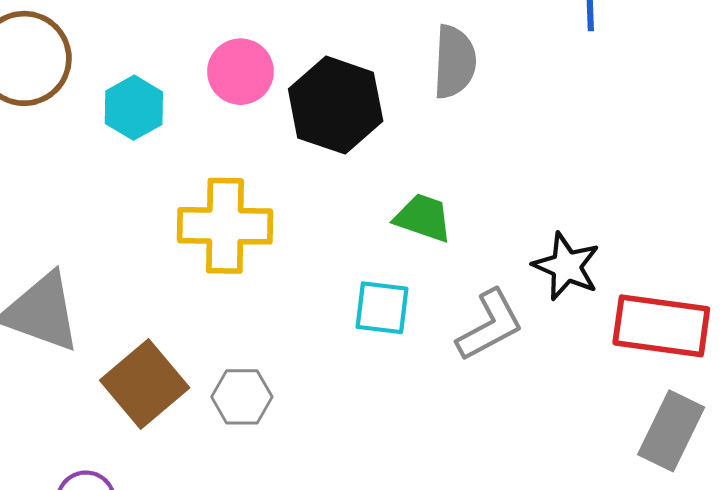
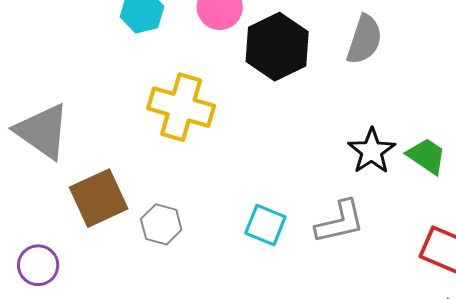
green trapezoid: (423, 218) -> (427, 156), moved
black star: (566, 266) -> (372, 151), moved
cyan square: (382, 308) -> (265, 225), moved

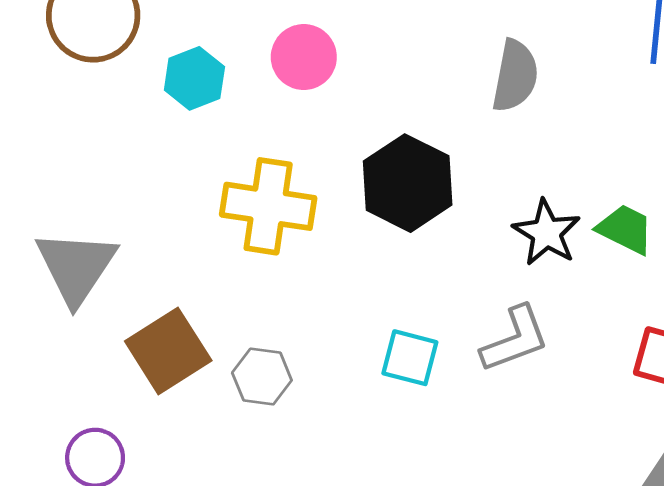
black hexagon: (277, 47) -> (408, 183), moved
gray triangle: (43, 131) -> (76, 267), turned 36

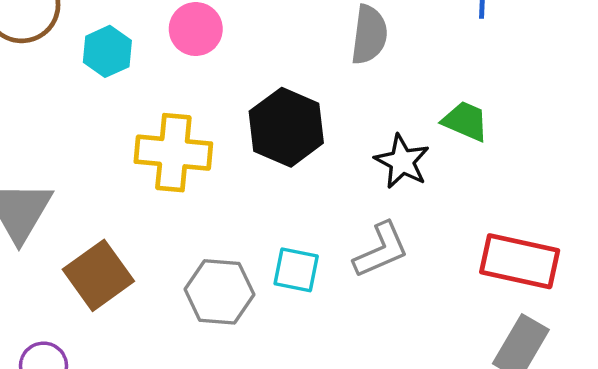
green trapezoid: (625, 229) -> (465, 121), moved
gray hexagon: (262, 376) -> (219, 292), moved, size x1.4

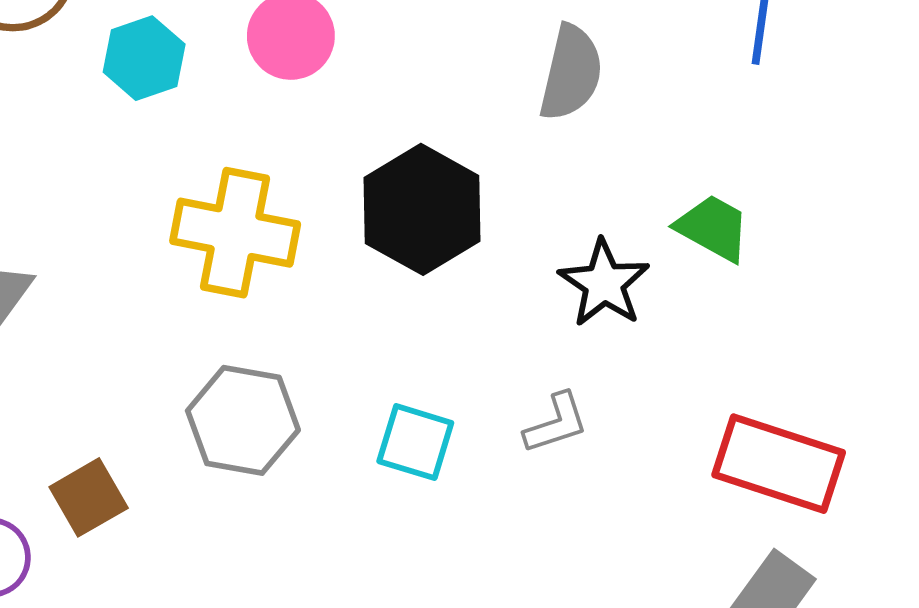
gray L-shape: (381, 250) -> (556, 423), size x0.7
brown square: (98, 275) -> (89, 497), moved, size x0.7
gray hexagon: (219, 292) -> (243, 420), moved

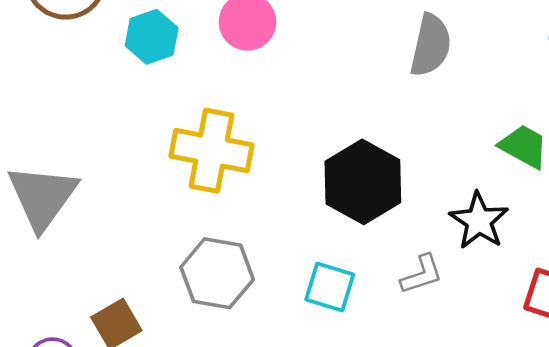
black hexagon: (422, 209) -> (363, 182), moved
black star: (604, 283) -> (479, 221), moved

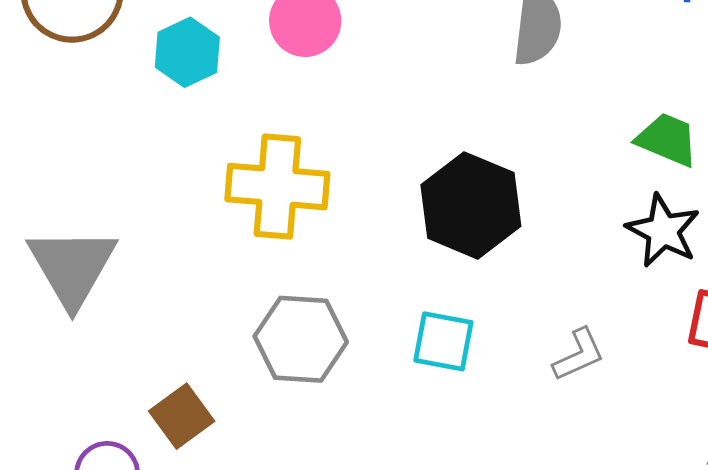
black star: (479, 221) -> (663, 231), moved
gray L-shape: (422, 274) -> (579, 355), moved

